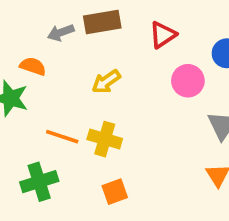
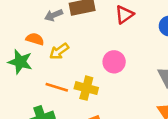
pink circle: (188, 81) -> (114, 62), moved
yellow arrow: (106, 82) -> (59, 51), moved

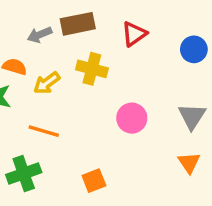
pink circle: (114, 62) -> (132, 118), moved
yellow cross: (86, 88) -> (92, 69), moved

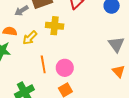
pink circle: (132, 118) -> (65, 68), moved
orange line: (44, 131) -> (43, 64), moved, turned 72

